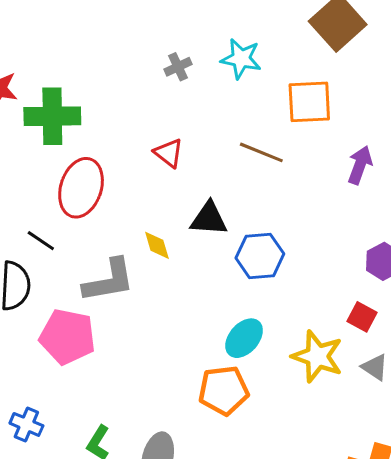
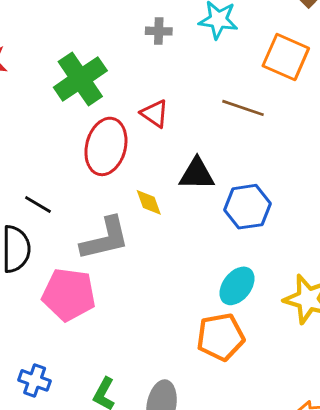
gray cross: (178, 67) -> (159, 31), turned 30
orange square: (309, 102) -> (286, 57), turned 30
green cross: (52, 116) -> (80, 79), moved, turned -30
red ellipse: (81, 188) -> (106, 146), moved

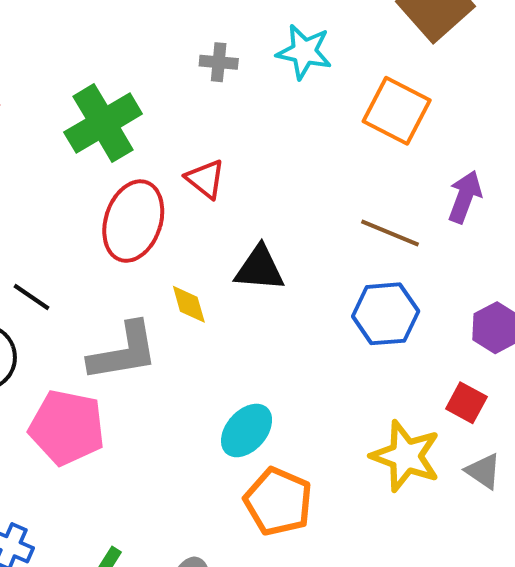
brown line: (243, 108) -> (390, 233), moved
blue hexagon: (247, 207) -> (386, 314), moved
cyan ellipse: (237, 286) -> (247, 430), moved
orange pentagon: (221, 337) -> (278, 502), turned 30

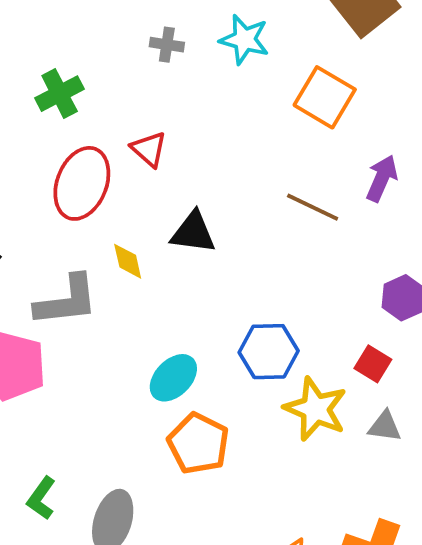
green cross: (103, 123) -> (60, 94), size x0.7
blue hexagon: (386, 314) -> (269, 352), moved
gray triangle: (483, 471) -> (385, 426), turned -30

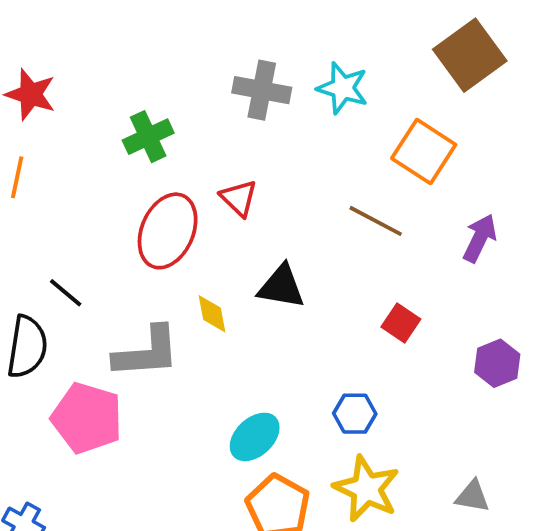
gray cross: (167, 45) -> (262, 90), size x1.6
brown line: (313, 207) -> (376, 221), moved
blue hexagon: (269, 352) -> (355, 414), size x0.7
red square: (373, 364) -> (401, 323), moved
yellow star: (315, 409) -> (366, 489), moved

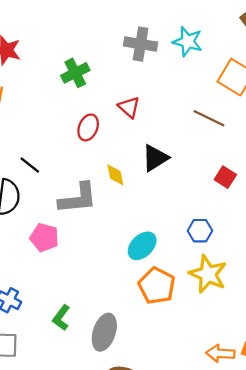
red ellipse: (168, 231) -> (88, 127), size x0.6
black triangle: (281, 287) -> (155, 158), turned -40
pink pentagon: (87, 418) -> (44, 238), size x0.7

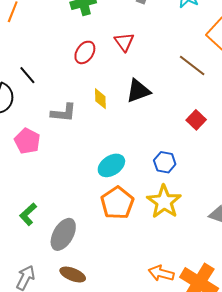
gray L-shape: (78, 198) -> (64, 113), size x0.7

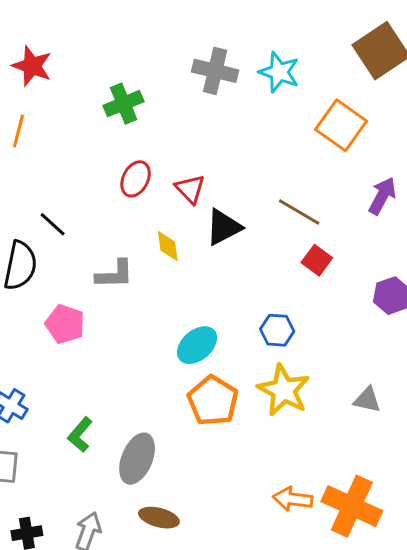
red triangle: (124, 42) -> (190, 189), moved
brown line: (192, 66) -> (299, 212), moved

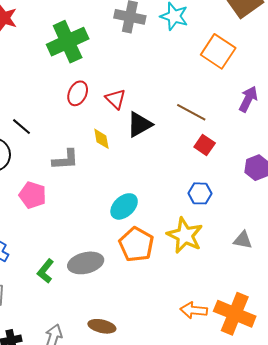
green cross: (124, 104) -> (68, 42), size x1.5
blue hexagon: (277, 330) -> (200, 193), moved
gray ellipse: (137, 459) -> (86, 263), moved, turned 56

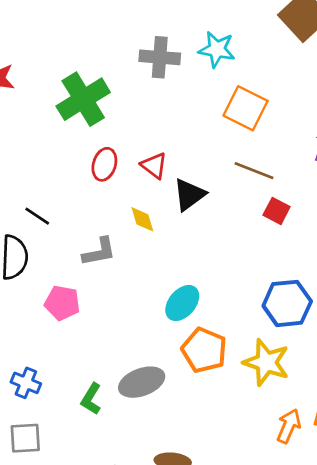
orange square: (218, 51) -> (246, 108), moved
blue hexagon: (200, 193) -> (287, 303), moved, size x1.6
yellow star: (185, 235) -> (266, 362), moved
orange arrow: (194, 310) -> (289, 426), turned 115

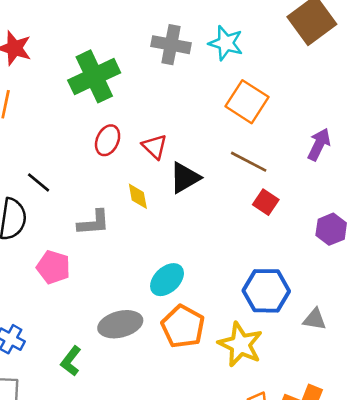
gray ellipse: (142, 382) -> (120, 324), moved

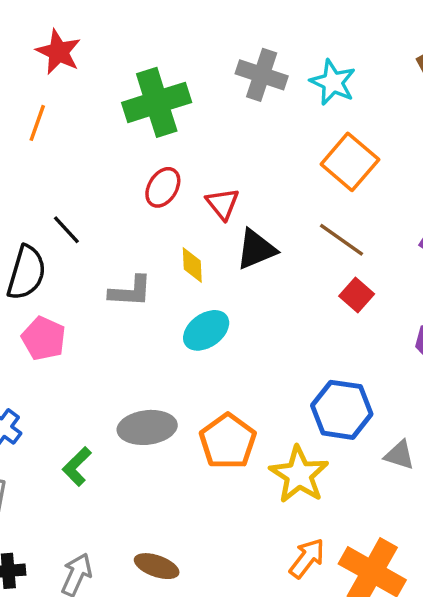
pink pentagon: (53, 267) -> (44, 338), moved
cyan ellipse: (167, 280) -> (206, 330), moved

